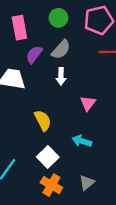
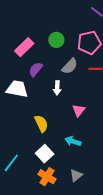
pink rectangle: (19, 28) -> (24, 47), turned 54
gray semicircle: (61, 50) -> (70, 66), moved

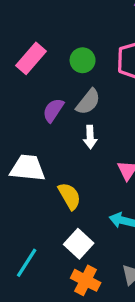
pink rectangle: (24, 47) -> (31, 58), moved
gray semicircle: (70, 66) -> (88, 102), moved
white trapezoid: (17, 89) -> (28, 168), moved

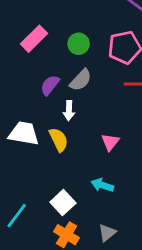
white arrow: (90, 137) -> (69, 111), moved
yellow semicircle: (69, 196) -> (59, 140), moved

